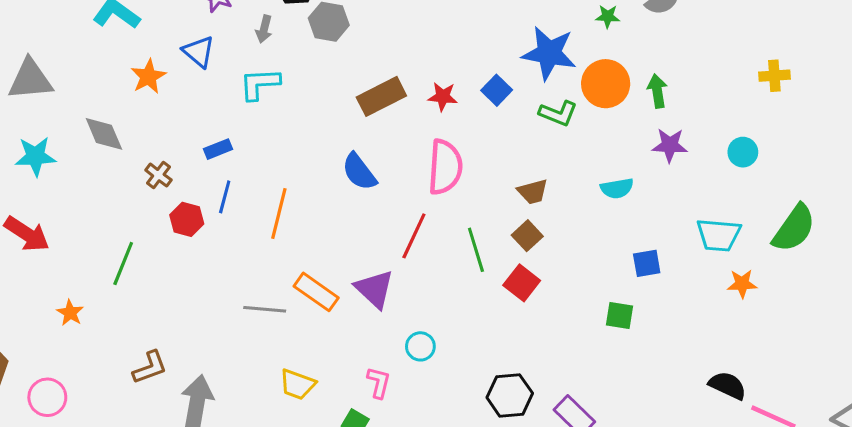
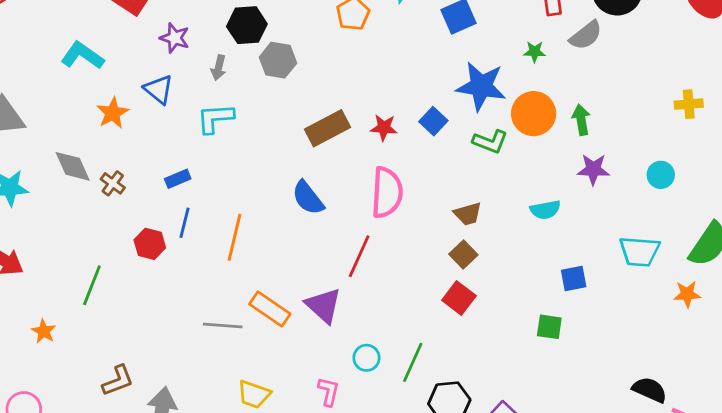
brown cross: (158, 175) -> (113, 183), moved
green line: (476, 250) -> (413, 362), moved, turned 42
orange star: (742, 284) -> (687, 294), moved

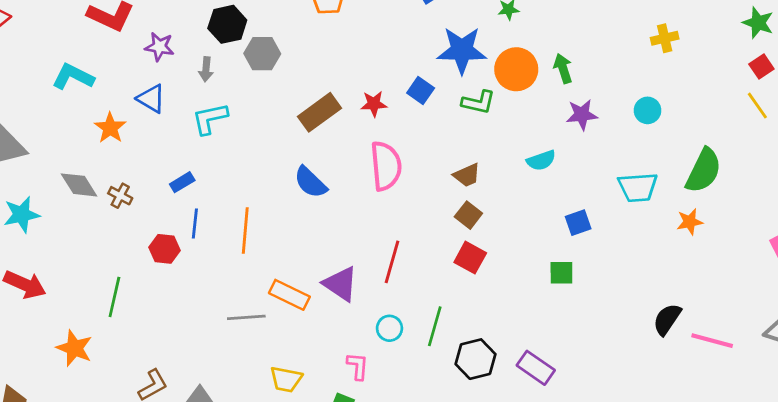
red line: (359, 256) -> (392, 262), moved
orange star: (44, 331) -> (74, 348), size x1.5
black semicircle: (650, 390) -> (667, 319), turned -72

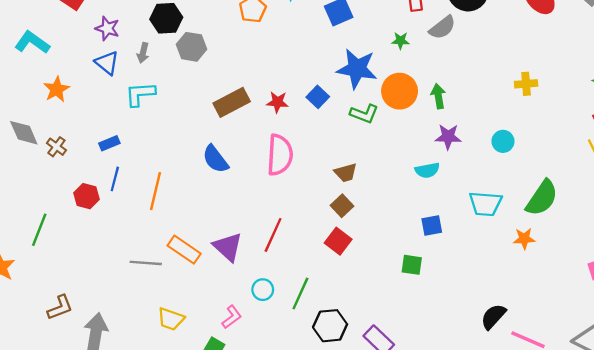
blue triangle: (151, 99) -> (107, 63), moved
cyan semicircle: (541, 160) -> (427, 170), moved
pink L-shape: (358, 366) -> (232, 317), turned 40

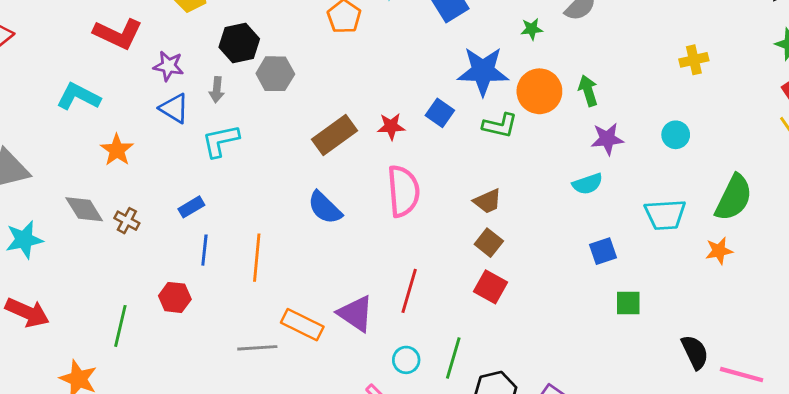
red hexagon: (87, 196) -> (175, 297), moved
green square: (412, 265) -> (628, 303), moved
black semicircle: (493, 316) -> (695, 352), turned 120

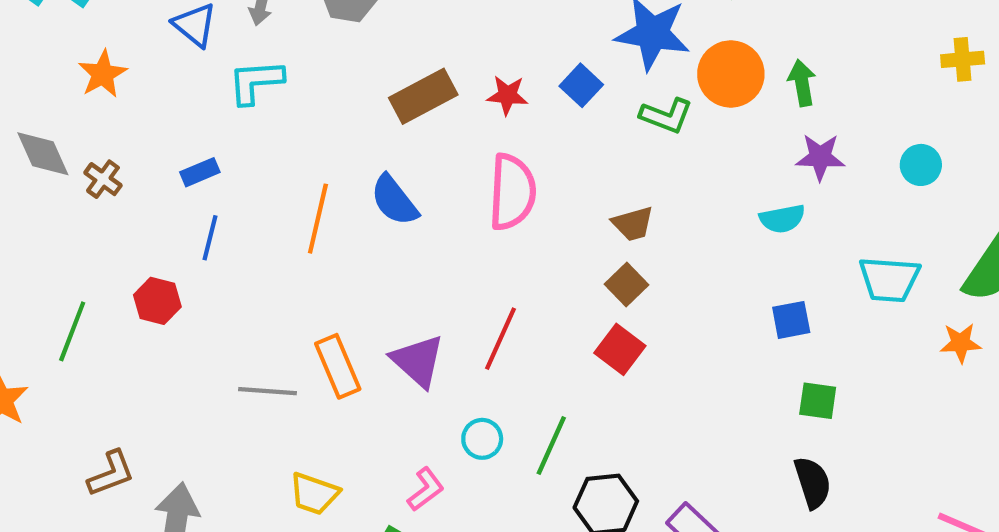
orange line: (257, 258) -> (318, 219), moved
orange rectangle: (302, 325) -> (338, 366), turned 33
black semicircle: (695, 352) -> (813, 482), moved

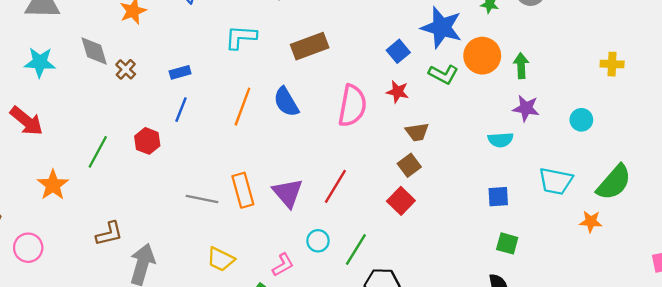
cyan L-shape: (256, 82) -> (241, 37), moved
red star: (507, 95) -> (398, 92), moved

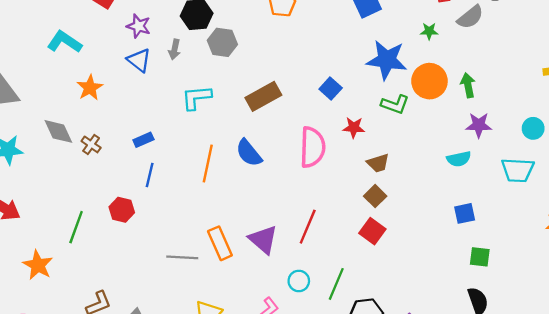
blue square: (398, 51) -> (331, 88), moved
cyan trapezoid: (556, 181) -> (518, 170), moved

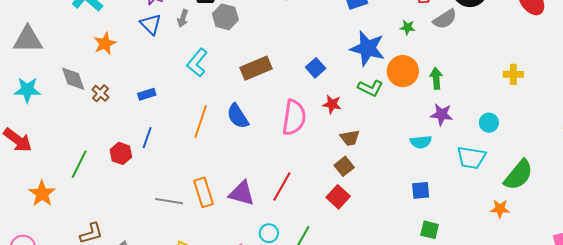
cyan L-shape: (196, 97) -> (197, 63), turned -52
blue line: (150, 175) -> (147, 138), moved
purple triangle: (263, 239) -> (242, 193), turned -32

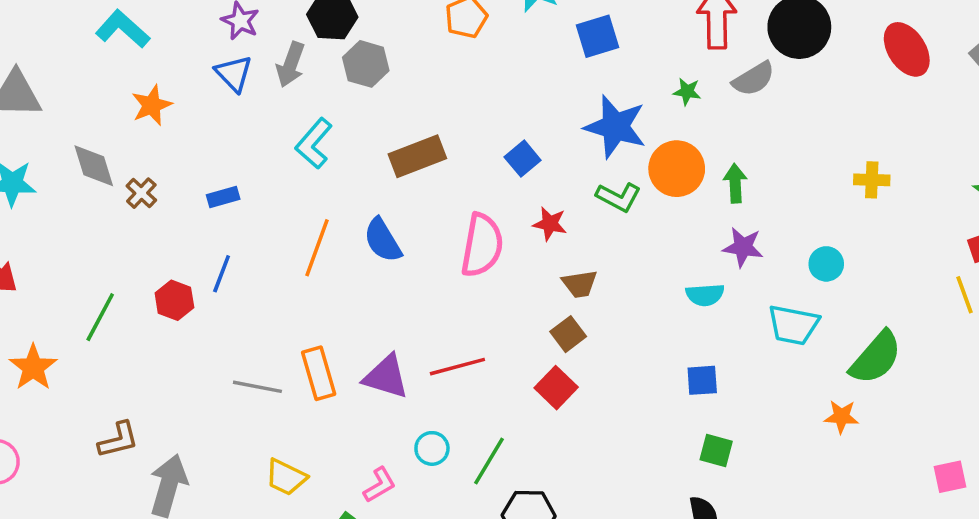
gray arrow: (183, 18) -> (291, 65), size x1.4
red line: (282, 186) -> (457, 367), turned 44

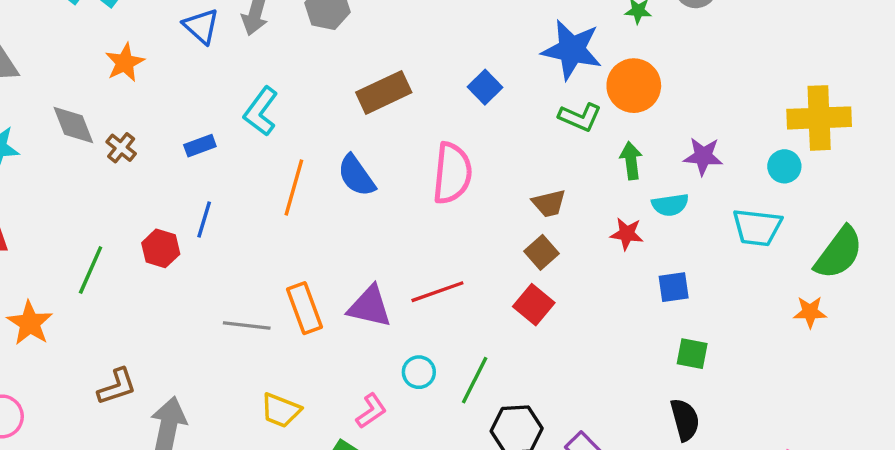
cyan L-shape: (314, 143) -> (261, 111), moved
yellow cross: (872, 180) -> (819, 118), moved, size x1.8
green arrow: (735, 183) -> (631, 161), moved
red star: (550, 224) -> (627, 234), moved

